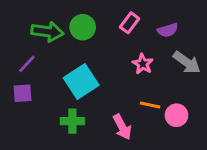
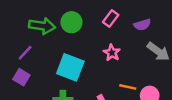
pink star: (143, 64) -> (112, 53), moved
cyan square: (81, 81) -> (70, 67), turned -36
purple square: (22, 93) -> (21, 77), turned 35

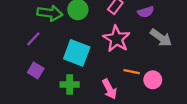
pink star: (112, 53) -> (116, 39), size x1.6
purple square: (21, 77) -> (36, 70), moved

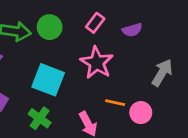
gray arrow: (161, 38) -> (162, 73), moved, turned -95
green cross: (70, 84) -> (40, 118), turned 36

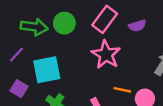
pink rectangle: (95, 23) -> (105, 19), size x1.5
cyan square: (48, 80) -> (47, 70), moved, turned -32

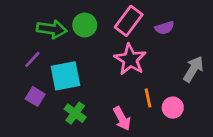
orange line: (122, 90) -> (148, 98), turned 66

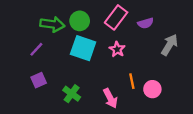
pink star: (130, 59) -> (117, 49), size x0.6
gray arrow: (193, 69) -> (169, 45), moved
cyan square: (65, 76) -> (83, 48), moved, turned 30
purple square: (35, 97) -> (39, 80), turned 35

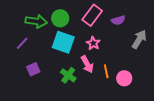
purple square: (39, 80) -> (33, 69), moved
green cross: (72, 94) -> (68, 75), moved
pink arrow: (110, 98) -> (87, 64), moved

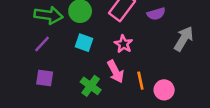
cyan square: (63, 42) -> (84, 43), size x0.6
purple line: (22, 43) -> (42, 44), moved
purple square: (33, 69) -> (45, 78), turned 32

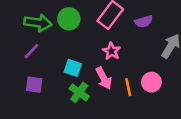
cyan square: (84, 43) -> (73, 68), moved
pink circle: (164, 90) -> (151, 82), moved

